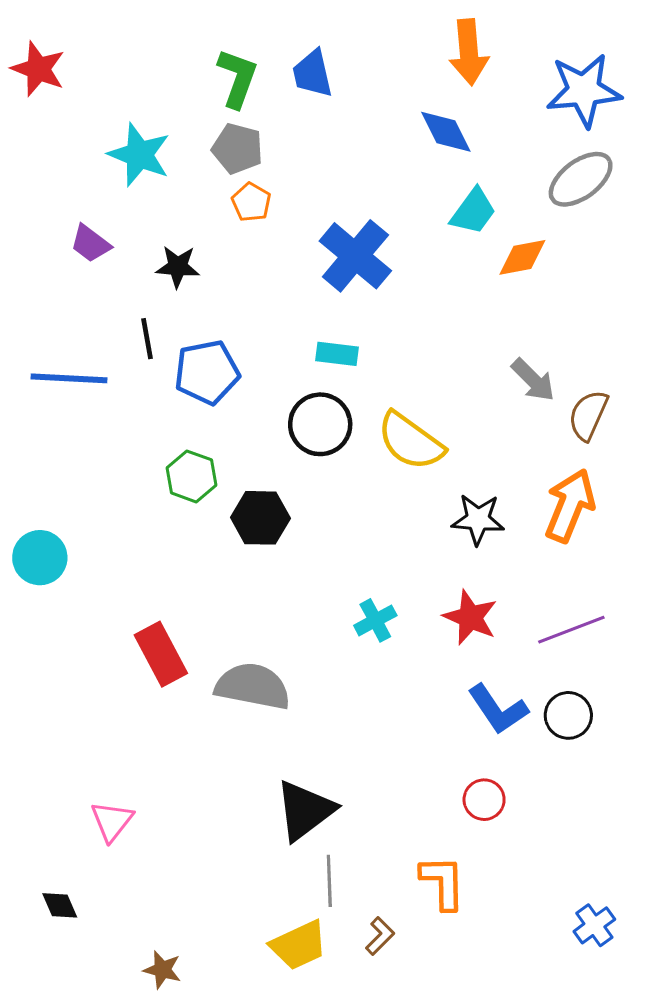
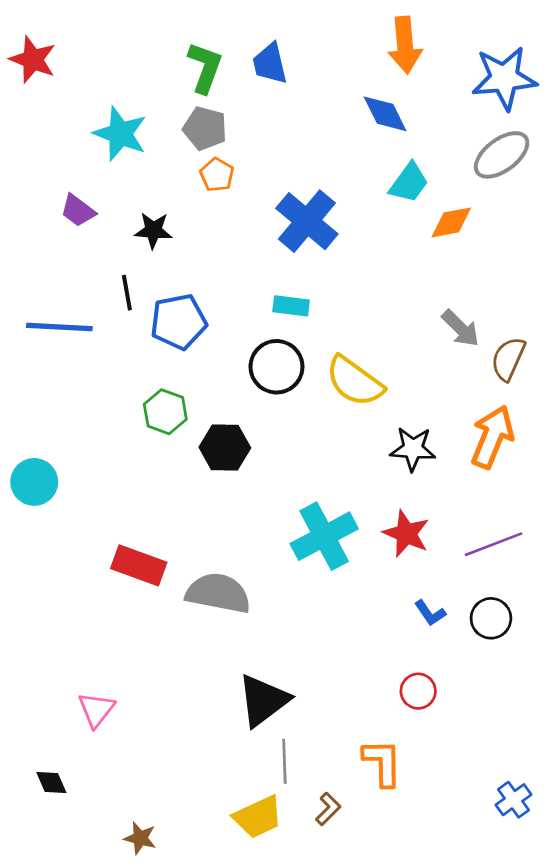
cyan cross: (375, 620) -> (324, 536), size x1.8
red rectangle: (161, 654) -> (139, 565), turned -42
blue L-shape: (498, 709) -> (430, 613), size x0.6

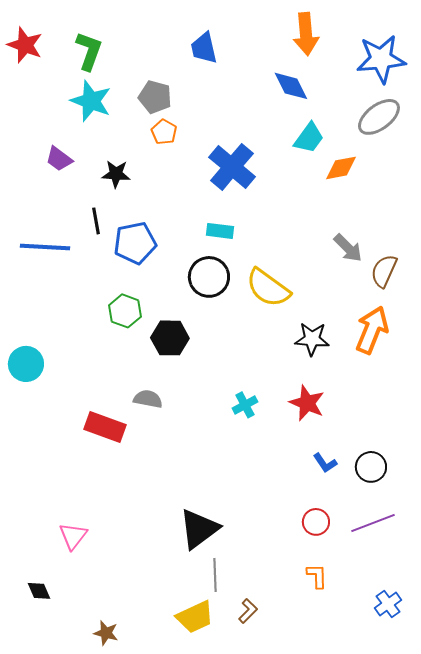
green L-shape: (205, 68) -> (89, 51), moved
cyan cross: (324, 536) -> (245, 405), size x0.5
purple line: (494, 544) -> (373, 523), moved
gray semicircle: (218, 593) -> (148, 399), moved, size x0.6
orange L-shape: (382, 763) -> (317, 576), moved, size x0.7

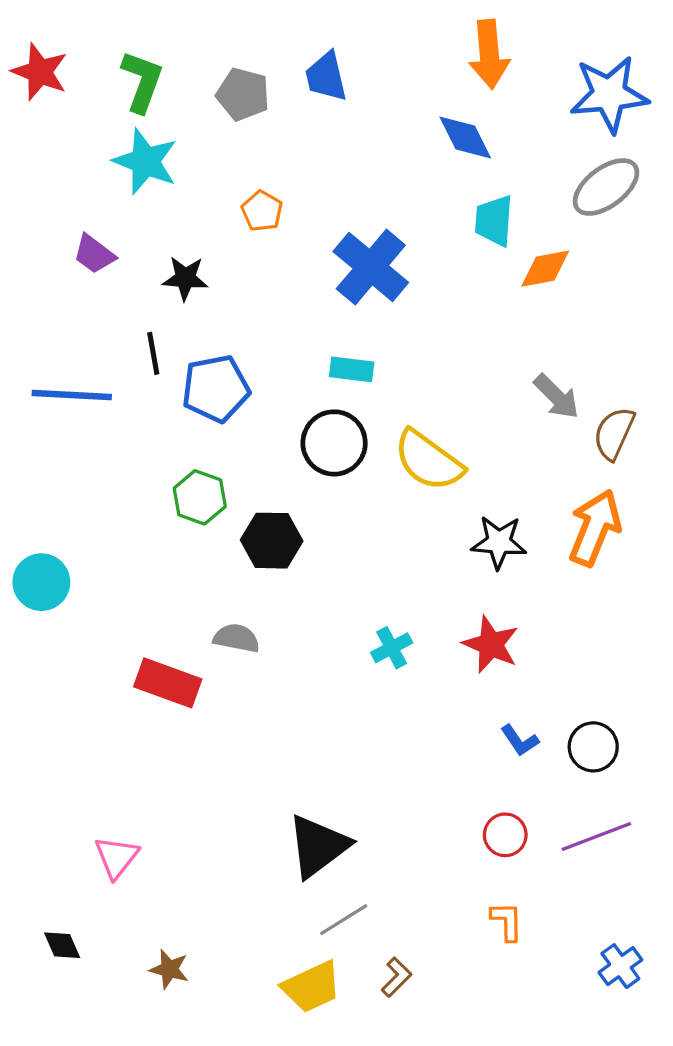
gray pentagon: (155, 97) -> (243, 94), moved
cyan trapezoid: (309, 138) -> (494, 221), turned 148
gray line: (215, 575) -> (344, 920), turned 60
brown star: (106, 633) -> (169, 969), moved

